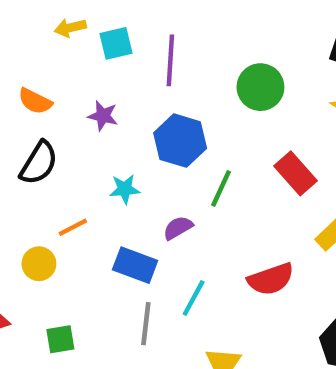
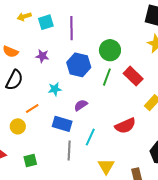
green circle: (260, 87) -> (110, 50), moved
green line: (221, 188) -> (107, 77), moved

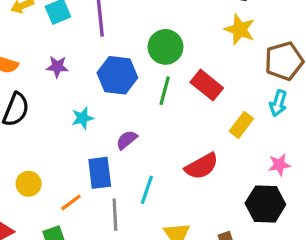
orange line: (32, 108) -> (71, 202), moved
blue rectangle: (62, 124) -> (100, 173), turned 72

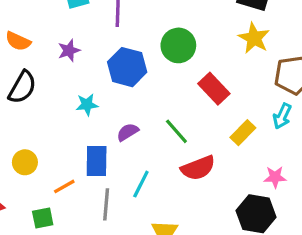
purple star: (57, 67) -> (69, 50), turned -30
green line: (165, 91) -> (176, 131), moved, turned -64

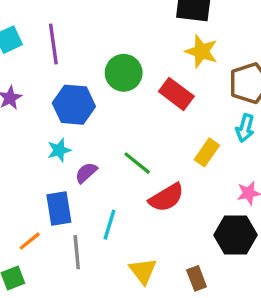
red rectangle: (214, 89) -> (176, 94), moved
cyan star: (87, 105) -> (59, 150), moved

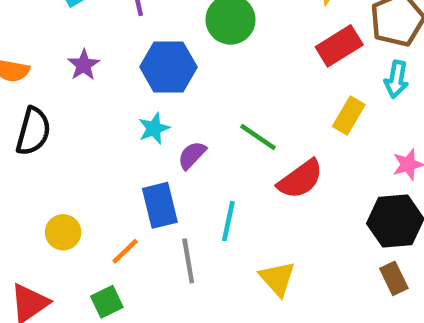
red rectangle: (176, 94) -> (339, 46), moved, turned -64
brown rectangle: (197, 278) -> (394, 278), moved

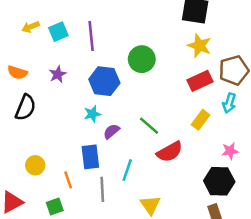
orange line: (125, 251) -> (68, 180), turned -72

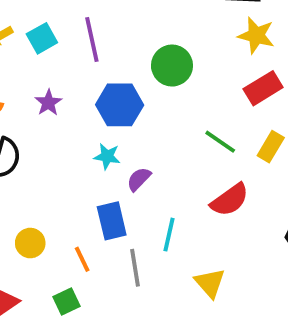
cyan star: (92, 114) -> (107, 156), turned 30
green line: (149, 126) -> (220, 142), moved

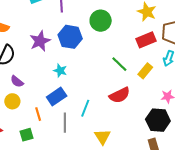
purple star: (48, 103) -> (40, 41), moved, size x1.5
cyan star: (107, 156) -> (60, 71), moved
purple semicircle: (139, 179) -> (17, 81), moved, turned -104
blue rectangle: (112, 221) -> (57, 96), turned 60

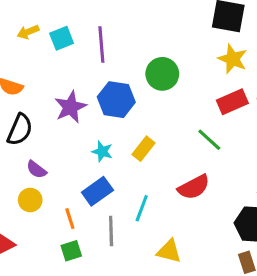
green line: (119, 64) -> (209, 140), moved
yellow rectangle: (145, 71) -> (144, 149), moved
green square: (27, 135) -> (71, 251), moved
yellow triangle: (102, 137) -> (169, 251), turned -42

